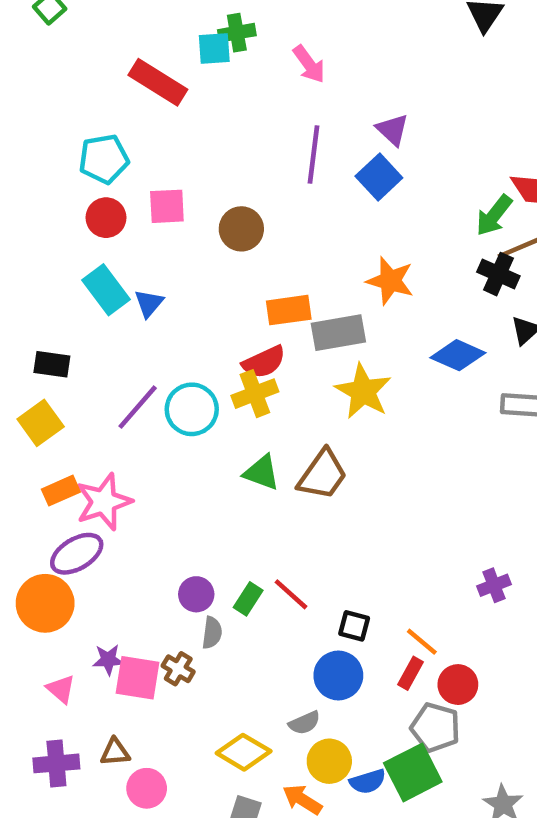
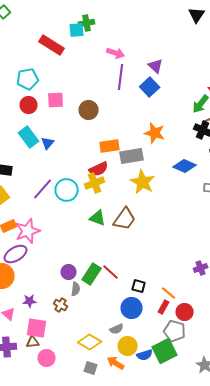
pink arrow: (309, 64) -> (116, 53), moved, turned -36
green rectangle: (248, 599) -> (92, 274), size x1.5
pink square: (138, 678) -> (37, 328), moved

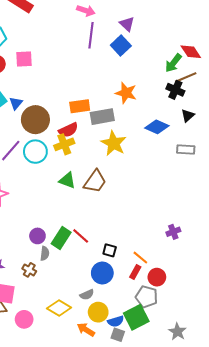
brown circle: (89, 110) -> (35, 120), moved, size x1.4
pink circle: (47, 358) -> (24, 319), moved
gray square: (91, 368) -> (118, 335), moved

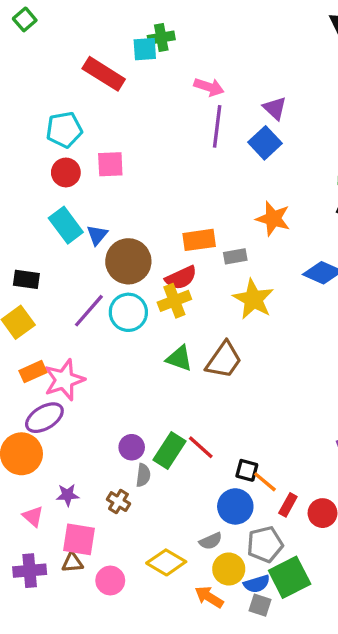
gray rectangle: (102, 117) -> (235, 256), size x0.6
orange line: (140, 258) -> (265, 482), moved
gray pentagon: (147, 297) -> (265, 544), moved, turned -30

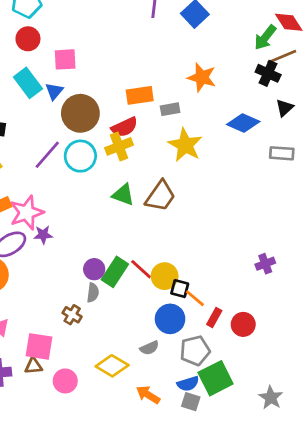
pink square: (110, 164) -> (65, 59), moved
purple circle: (132, 447) -> (94, 269), moved
purple star: (67, 495) -> (43, 235), moved
yellow circle: (229, 569) -> (165, 276), moved

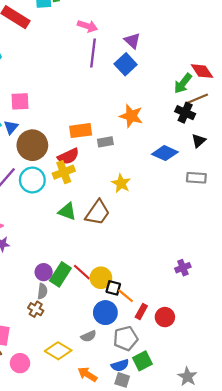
yellow star: (185, 145) -> (121, 183), moved, size x0.7
brown cross: (72, 315) -> (36, 309), moved
green square: (216, 378) -> (142, 361), size x0.7

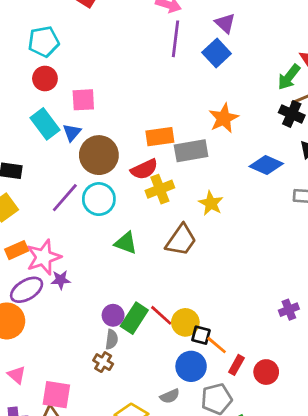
orange star: (131, 116) -> (224, 118), turned 30
gray rectangle: (105, 142) -> (191, 151), size x1.6
yellow cross: (64, 172) -> (160, 189), moved
green triangle: (67, 211) -> (126, 243), moved

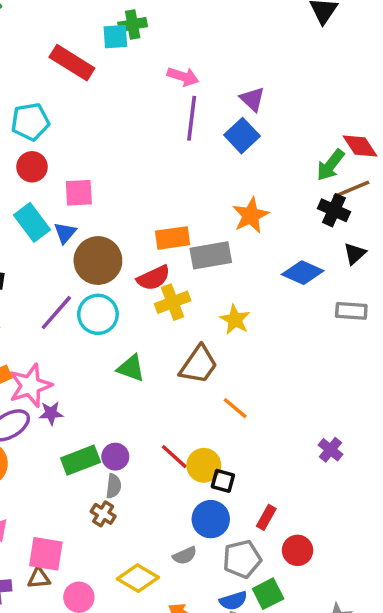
purple cross: (289, 310) -> (330, 450), turned -30
green rectangle: (134, 318) -> (81, 460), moved, turned 36
orange line: (217, 345) -> (235, 408), moved
red circle: (266, 372) -> (298, 550), moved

